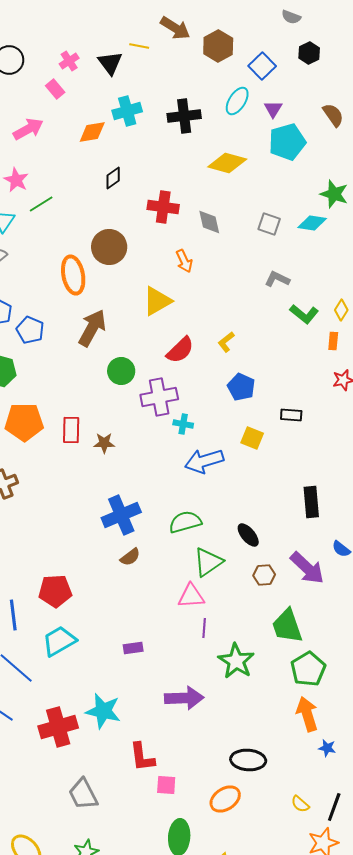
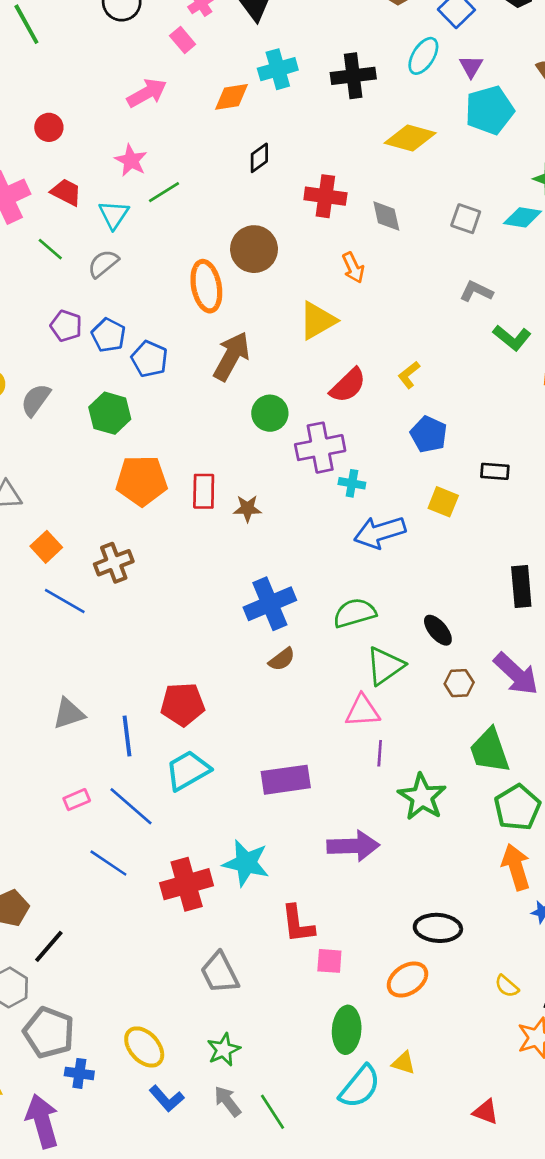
purple rectangle: (133, 648) -> (286, 780), size x1.8

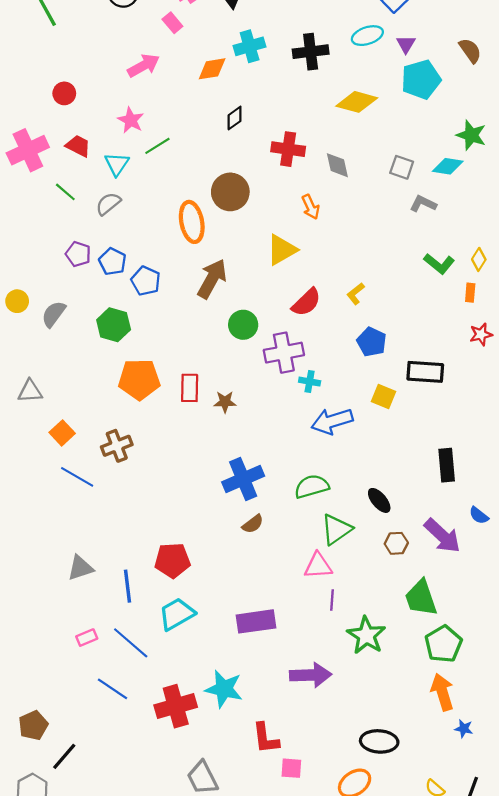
cyan ellipse: (423, 56) -> (367, 36), turned 40
gray L-shape: (476, 291) -> (423, 204), moved
black rectangle: (495, 471) -> (425, 372), size x1.6

